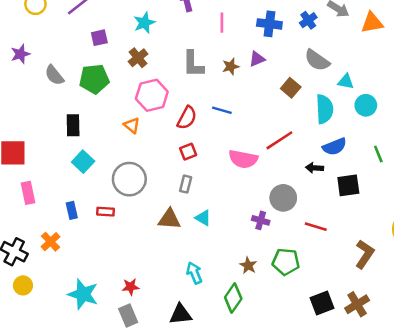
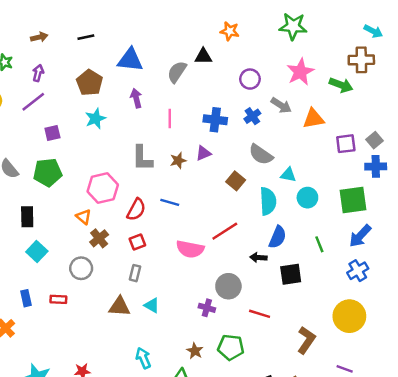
brown cross: (138, 58) -> (99, 238), moved
blue semicircle: (335, 147) -> (278, 237), turned -45
gray circle: (129, 179) -> (81, 268), size x0.7

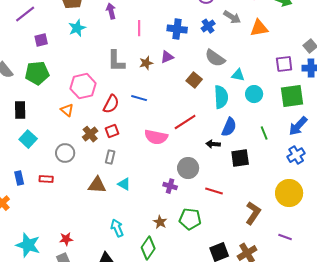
purple square: (346, 144) -> (284, 64), moved
brown cross: (99, 238) -> (90, 134), moved

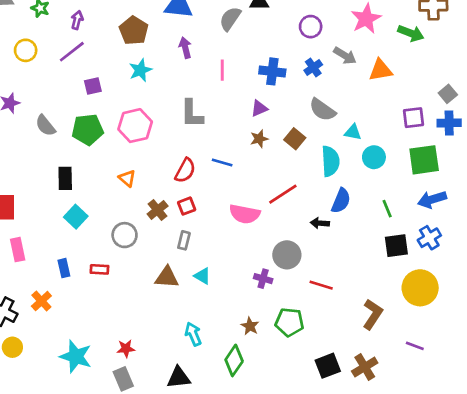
brown star: (146, 63) -> (259, 139), moved
pink hexagon: (83, 86) -> (135, 126), moved
blue arrow: (298, 126) -> (432, 199), turned 30
black square: (240, 158) -> (396, 246), moved

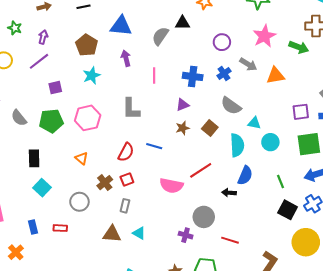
black square: (396, 246) -> (288, 210), turned 36

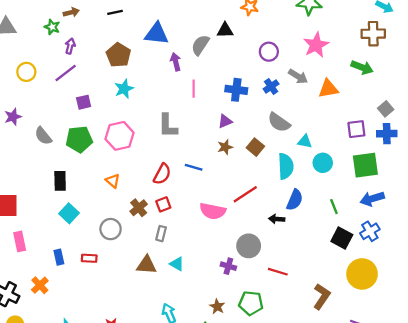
green star: (15, 28) -> (52, 27), moved
green arrow: (299, 47) -> (362, 67), moved
purple arrow: (126, 58) -> (176, 62), moved

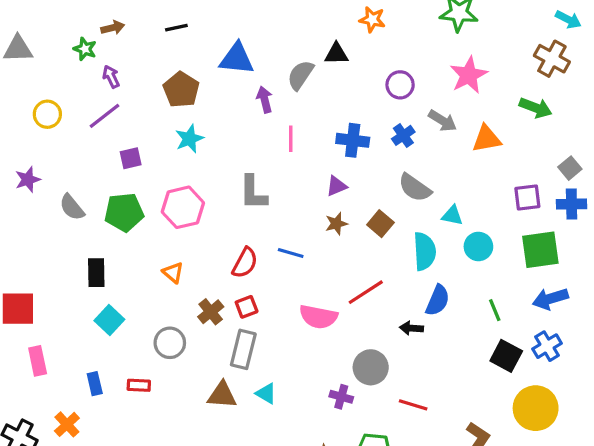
brown cross: (373, 34) -> (552, 59), turned 30
purple arrow: (70, 46) -> (111, 77), turned -40
gray rectangle: (161, 234) -> (243, 349), size x1.6

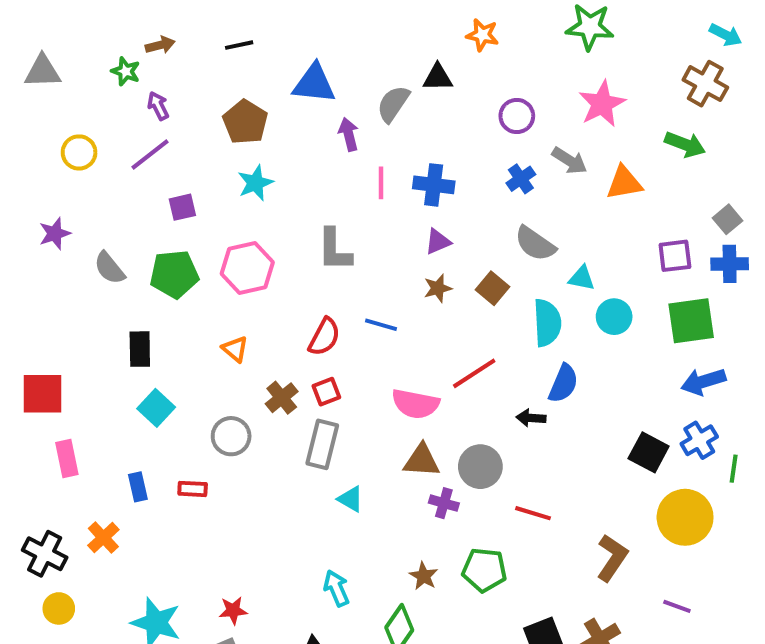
blue cross: (353, 140) -> (434, 185), moved
green line: (495, 310) -> (734, 469), moved, turned 30
brown triangle: (222, 395) -> (422, 461), moved

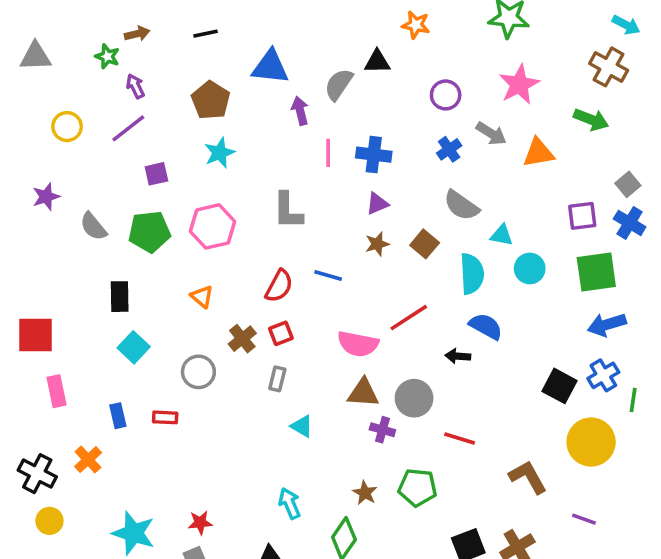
blue cross: (730, 264) -> (630, 223), turned 32
blue semicircle: (563, 384) -> (486, 326), turned -84
gray rectangle: (322, 444) -> (277, 379), size x0.6
brown L-shape: (612, 558) -> (528, 477), turned -63

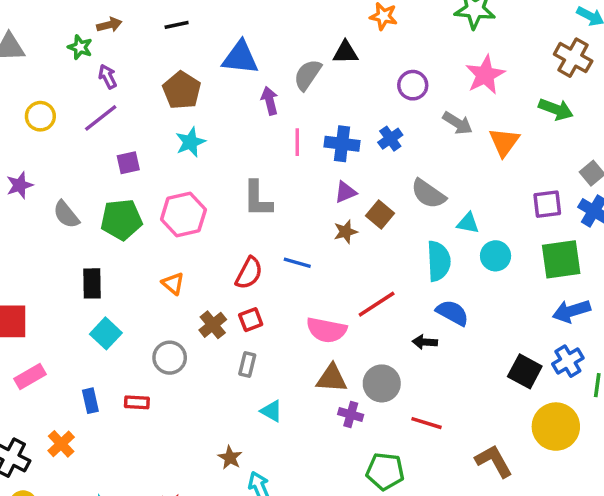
blue cross: (449, 149) -> (390, 139), moved
orange triangle: (538, 153) -> (504, 142), turned -44
brown square: (425, 244) -> (380, 214), moved
pink rectangle: (56, 391) -> (30, 377), turned 72
brown star: (365, 493) -> (230, 458), moved

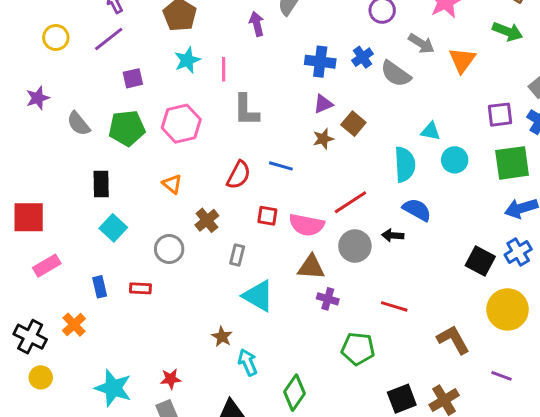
pink line: (297, 142) -> (224, 69), moved
gray semicircle: (428, 194) -> (396, 74), moved
red square: (251, 320) -> (267, 216), moved, turned 30
gray circle: (382, 383) -> (355, 246), moved
cyan triangle: (271, 411) -> (258, 296), size x1.6

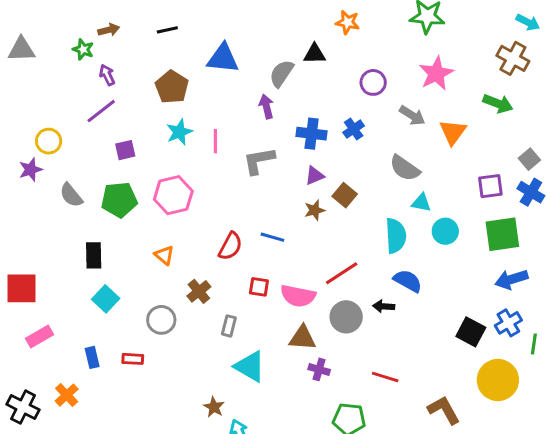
purple arrow: (257, 24) -> (266, 107), moved
yellow circle: (56, 38) -> (49, 141), moved
gray semicircle: (396, 74) -> (405, 168), moved
gray L-shape: (246, 110) -> (259, 161), moved, turned 80

